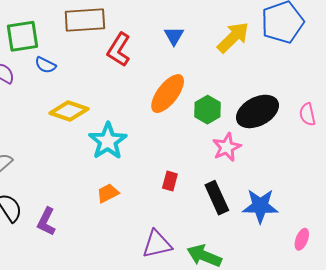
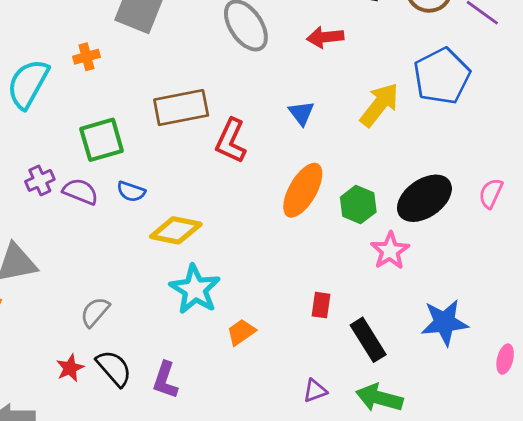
blue semicircle: (45, 65) -> (131, 192), moved
pink semicircle: (307, 114) -> (491, 193), turned 45
cyan star: (108, 141) -> (195, 289), moved
black rectangle: (217, 198) -> (368, 340), moved
purple triangle: (157, 244) -> (315, 391), size x0.6

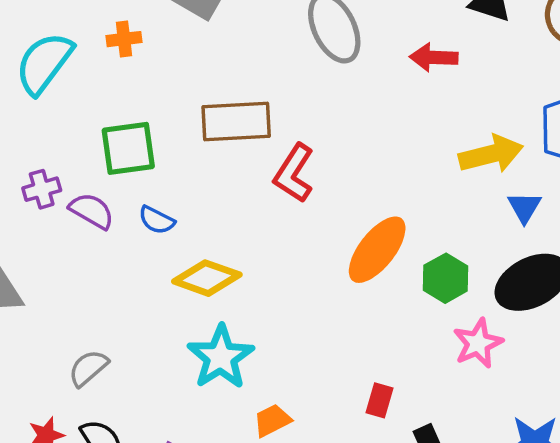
yellow arrow: (379, 105) -> (491, 154), turned 30
blue triangle: (301, 113) -> (524, 207), moved

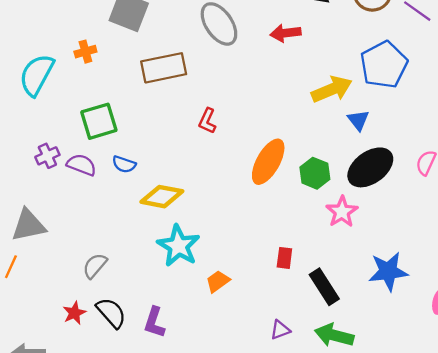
brown rectangle: (236, 121) -> (164, 68), moved
red L-shape: (294, 173) -> (207, 121), size x0.7

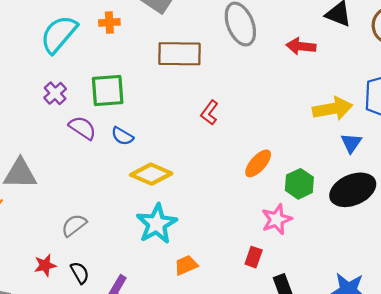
purple cross: (47, 156) -> (55, 93), moved, turned -30
orange ellipse: (268, 162) -> (258, 163), size x0.7
pink star: (342, 212) -> (277, 219), moved
black semicircle: (111, 313) -> (80, 273), size x0.7

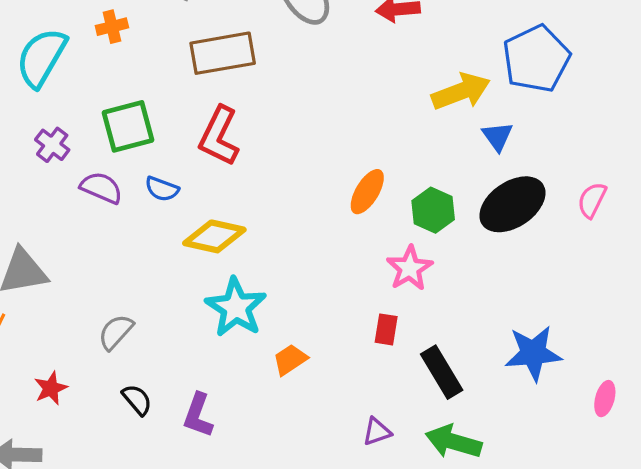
red L-shape: (209, 113) -> (219, 136), moved, size x1.6
red star: (45, 265) -> (51, 388), moved

